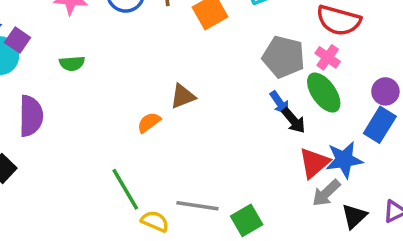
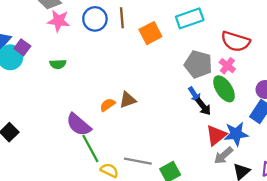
brown triangle: (183, 96) -> (128, 100), moved
purple semicircle: (31, 116) -> (79, 125), moved, turned 128

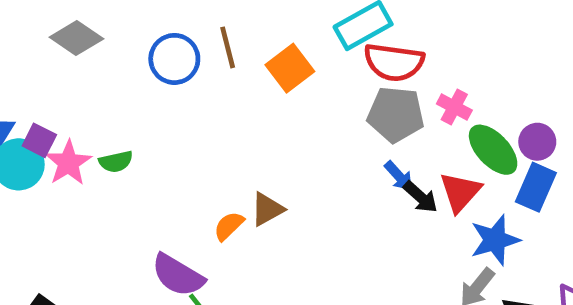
pink star: (59, 21) -> (68, 163), moved, turned -30
red semicircle: (235, 41) -> (394, 62), moved
green ellipse: (224, 89) -> (493, 150), moved
red triangle: (216, 135) -> (460, 192), moved

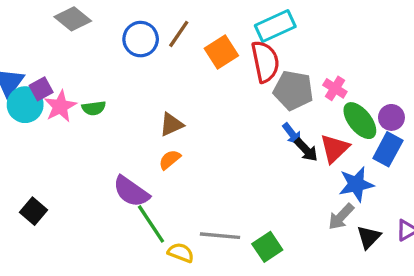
brown line: (228, 47) -> (179, 34), turned 44
red semicircle: (394, 62) -> (265, 62), moved, turned -114
purple square: (39, 140) -> (41, 89), turned 30
brown triangle: (267, 209) -> (171, 124), moved

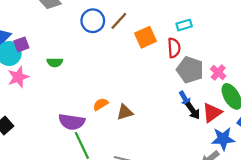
cyan rectangle: (275, 26) -> (184, 25), size x0.6
red semicircle: (265, 62) -> (174, 48), size x0.7
pink star: (60, 106) -> (18, 77), moved
brown triangle: (171, 124) -> (125, 112), moved
purple semicircle: (131, 191) -> (72, 122), turned -35

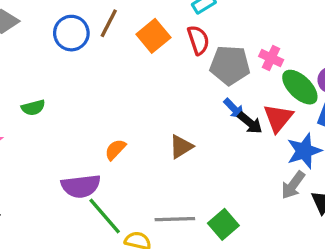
brown triangle: (125, 112) -> (181, 147), moved

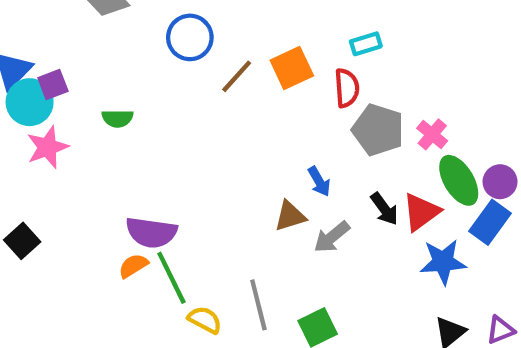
brown line: (109, 23) -> (237, 76), moved
blue arrow: (234, 109) -> (319, 181), moved
orange semicircle: (115, 150) -> (133, 266), moved
gray arrow: (293, 185) -> (332, 237), moved
gray line: (175, 219) -> (258, 305), turned 63

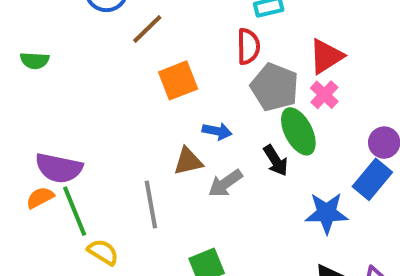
orange square: (292, 68) -> (178, 80), moved
green ellipse: (459, 180) -> (298, 131), moved
blue arrow: (319, 181) -> (217, 131), turned -52
red triangle: (421, 212) -> (326, 56), moved
gray line: (258, 305) -> (151, 204), moved

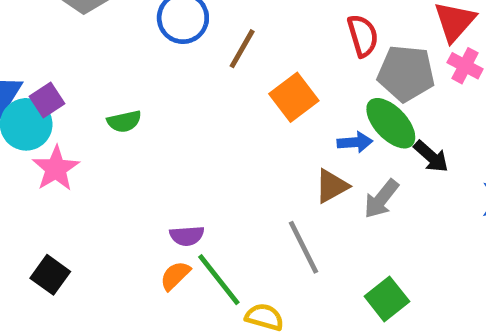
green ellipse: (298, 131) -> (391, 123), moved
purple semicircle: (59, 168) -> (187, 236), size x0.6

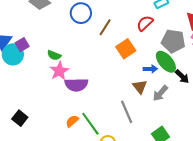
red semicircle: (363, 36) -> (145, 23), moved, turned -120
green semicircle: (124, 121) -> (54, 55), turned 32
pink star: (56, 169) -> (59, 71), moved
brown triangle: (332, 186) -> (140, 87), turned -42
purple semicircle: (187, 236) -> (76, 85), moved, size x1.6

